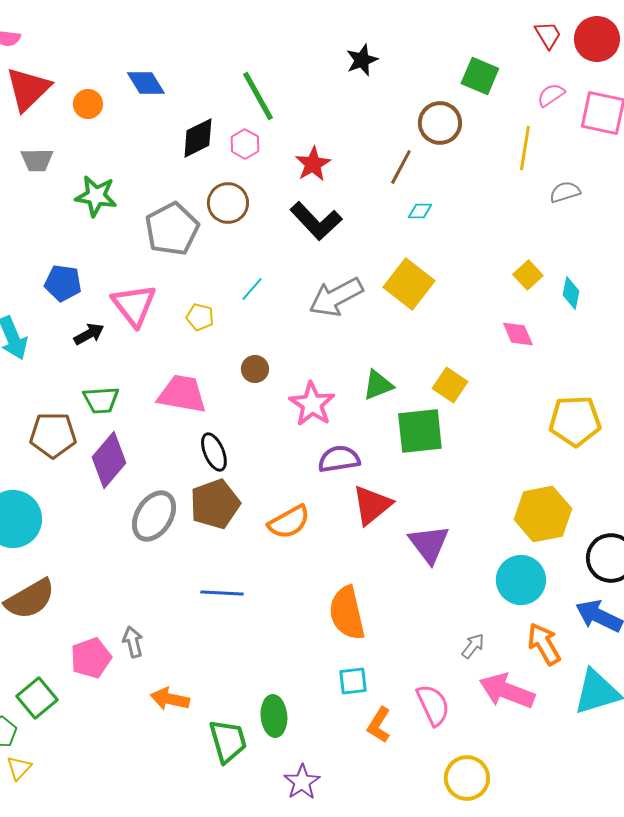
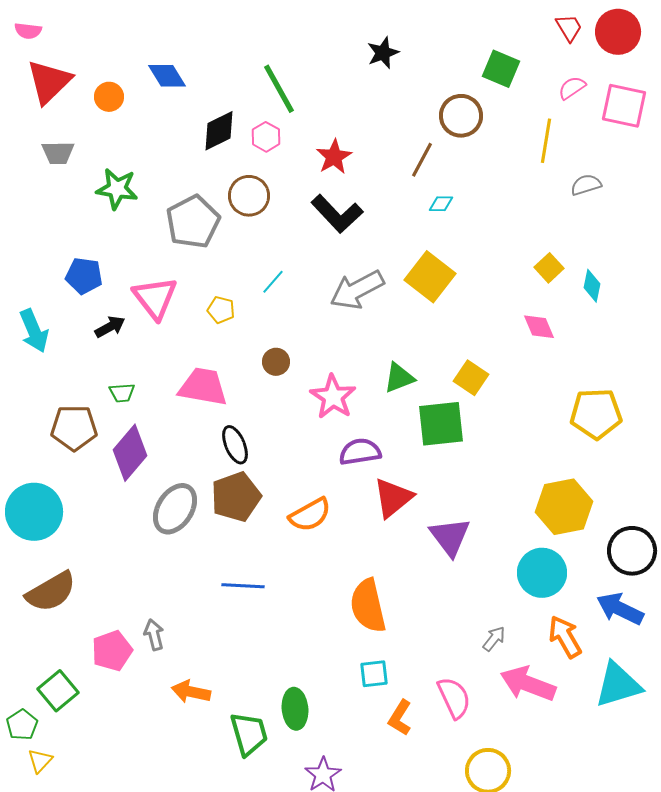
green trapezoid: (101, 400) -> (122, 393), size x0.7

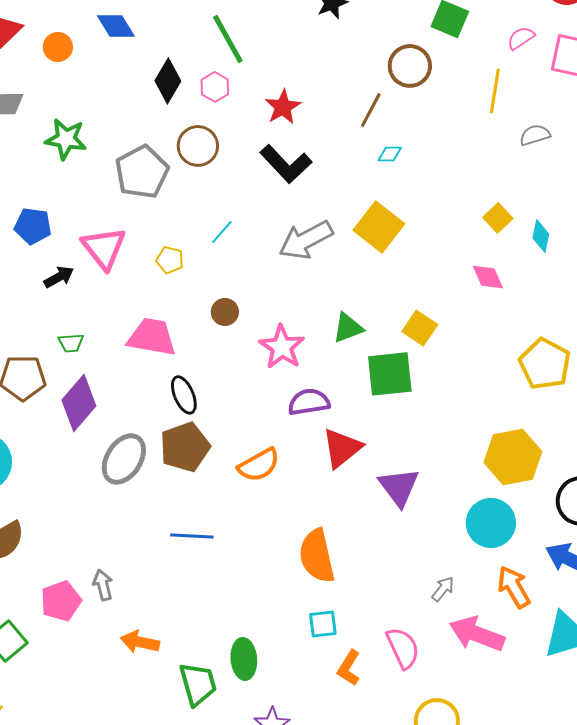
black diamond: (219, 131) -> (168, 81), turned -33
yellow pentagon: (596, 414) -> (545, 364), turned 30

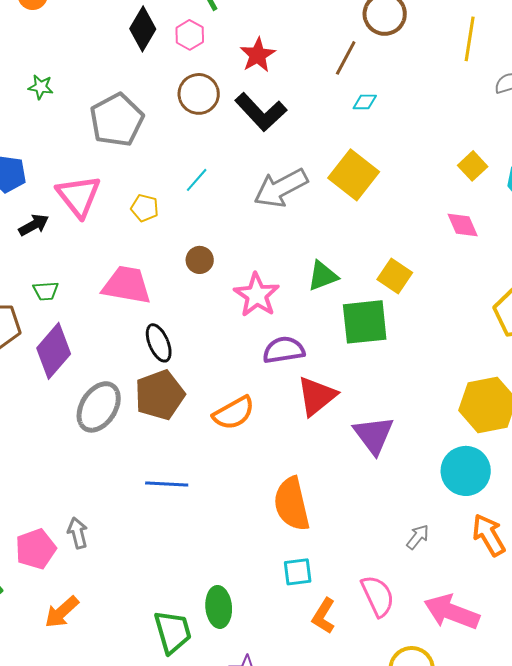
green star: (66, 139) -> (41, 87), size x0.6
brown circle: (198, 146) -> (199, 94), moved
pink arrow: (477, 634) -> (452, 612), moved
orange arrow: (140, 642) -> (62, 612), moved, turned -54

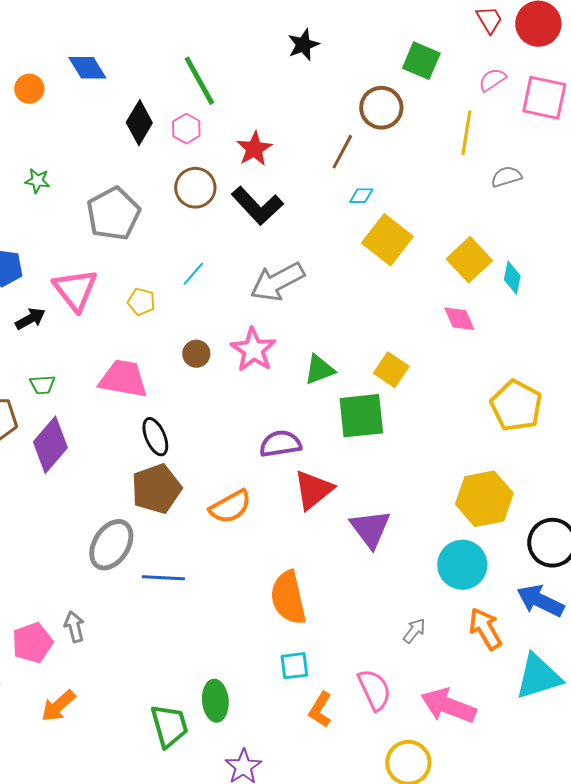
yellow square: (473, 166) -> (469, 260), size x1.5
yellow square: (354, 175) -> (387, 240), moved
pink star: (257, 295) -> (253, 350), moved
gray ellipse: (99, 407) -> (111, 545), moved

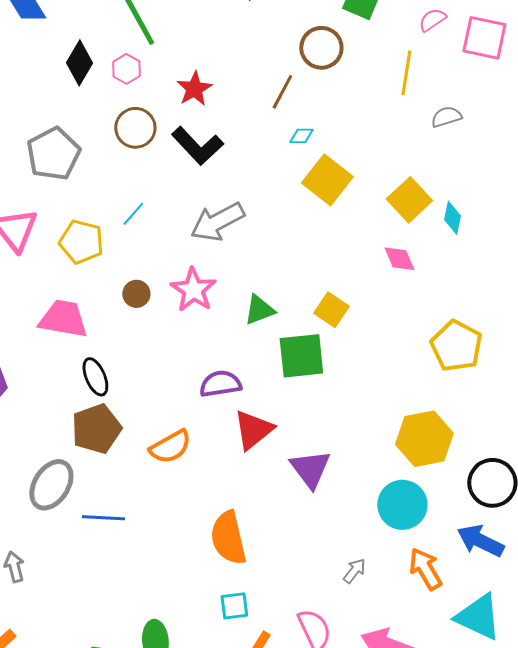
yellow pentagon: (141, 302) -> (81, 242), size x1.6
cyan triangle: (538, 677) -> (478, 617), turned 42

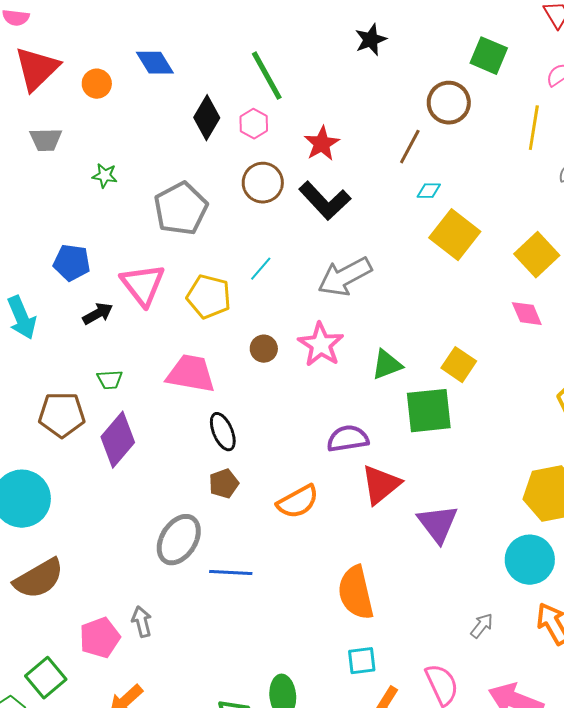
brown pentagon: (96, 429) -> (224, 484), size x0.6

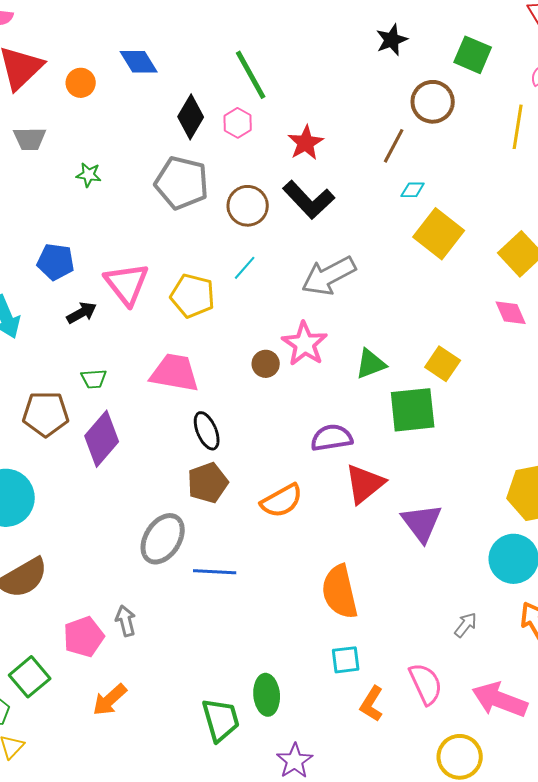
black star: (371, 40) -> (392, 40), moved
brown circle: (263, 183) -> (248, 206), moved
gray pentagon: (181, 209) -> (182, 183), moved, turned -30
brown circle: (264, 349) -> (266, 364), moved
brown pentagon: (224, 484) -> (208, 483), size x1.4

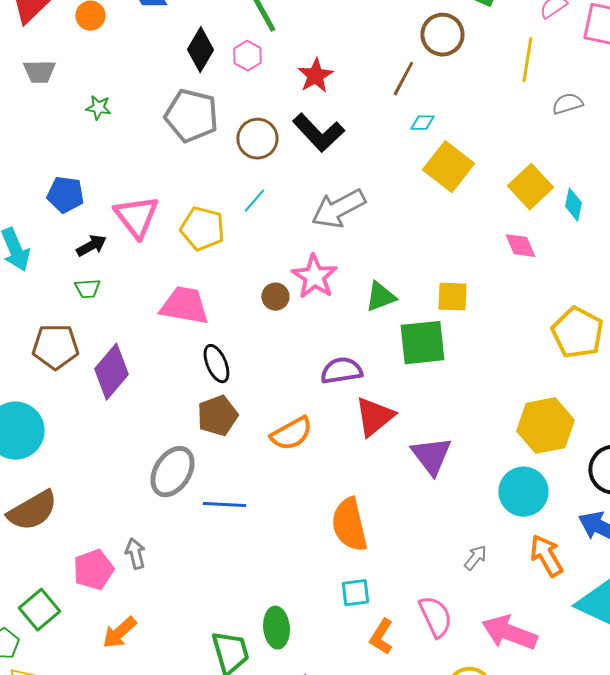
yellow square: (443, 364) -> (452, 297), turned -32
green trapezoid: (94, 379) -> (87, 289), moved

